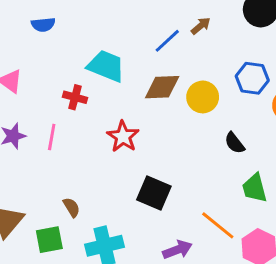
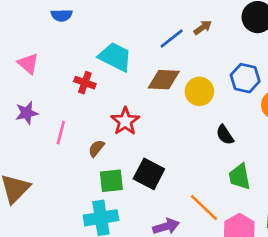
pink line: (52, 137) -> (61, 133), moved
brown semicircle: (71, 207) -> (96, 148), moved, turned -114
green square: (49, 240) -> (111, 181), moved

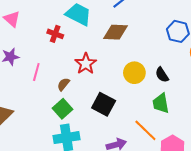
yellow circle: (199, 91) -> (134, 73), moved
green trapezoid: (240, 177) -> (161, 103), moved
green square: (111, 181) -> (63, 109), moved, turned -36

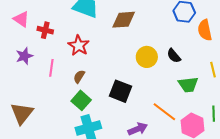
red cross: (55, 34) -> (45, 30), moved
red star: (86, 64) -> (79, 45), moved
green trapezoid: (161, 103) -> (188, 85), moved, turned -80

